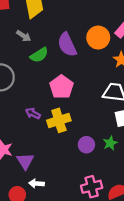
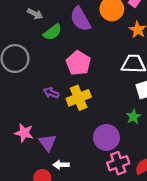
purple circle: (86, 145) -> (106, 137), moved, size x1.5

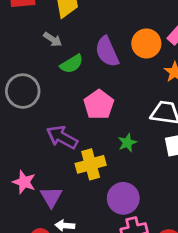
purple arrow: (51, 93) -> (62, 137), size x1.6
yellow cross: (79, 98) -> (91, 164), moved
green star: (133, 117) -> (127, 143), moved

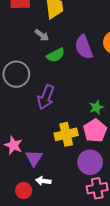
pink pentagon: (99, 105) -> (95, 131), moved
purple arrow: (62, 137) -> (46, 97), moved, turned -100
green star: (127, 143) -> (96, 107), moved

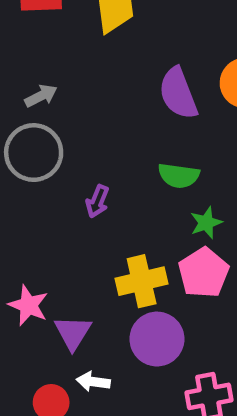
gray arrow: (42, 35) -> (41, 96), moved, turned -64
green semicircle: (56, 55) -> (179, 176), moved, turned 36
purple arrow: (46, 97) -> (97, 201), size x0.6
purple circle: (90, 162) -> (157, 339), moved

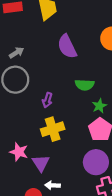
purple semicircle: (178, 93) -> (67, 47), moved
yellow cross: (142, 281) -> (53, 129), moved
purple circle: (157, 339) -> (96, 162), moved

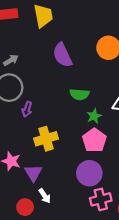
purple arrow: (47, 100) -> (27, 109), moved
white arrow: (52, 185) -> (45, 196), turned -128

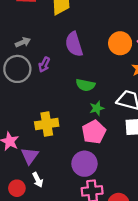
purple arrow: (27, 109) -> (44, 65), moved

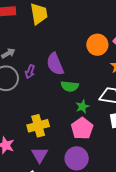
purple semicircle: (74, 44) -> (55, 64), moved
purple triangle: (30, 156) -> (40, 155), moved

